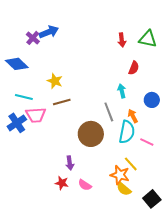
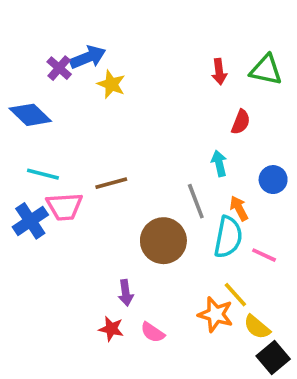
yellow star: (55, 81) -> (111, 84), moved
yellow semicircle: (124, 189) -> (257, 327), moved

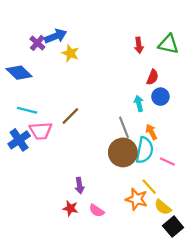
blue circle: (273, 180) -> (160, 97), moved
brown line: (111, 183) -> (70, 116), turned -30
brown circle: (163, 241) -> (123, 152), moved

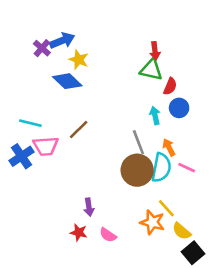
green triangle: (168, 44) -> (151, 70), moved
blue diamond: (19, 73) -> (67, 81), moved
pink line: (167, 162) -> (187, 168), moved

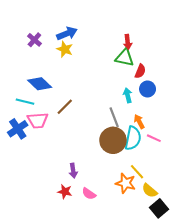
blue arrow: (62, 41) -> (67, 34), moved
blue diamond: (67, 81) -> (40, 84), moved

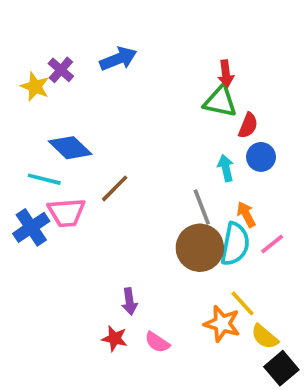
yellow star: (65, 49) -> (35, 87), moved
pink line: (154, 138) -> (272, 244), turned -64

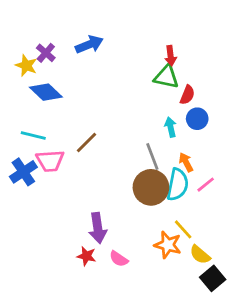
blue diamond: (70, 148) -> (46, 92), moved
purple arrow: (129, 301) -> (98, 228), size x1.5

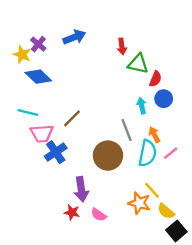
red arrow: (171, 56) -> (122, 46), moved
blue cross: (23, 172) -> (56, 152), moved
brown circle: (151, 187) -> (108, 156), moved

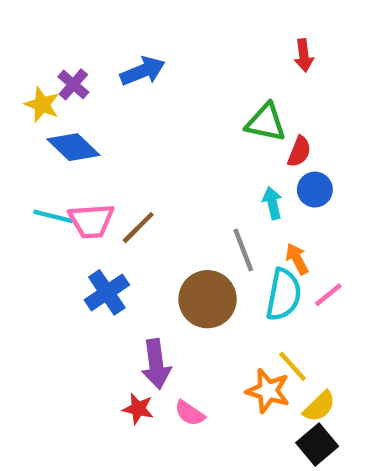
red arrow: (122, 46) -> (304, 55), moved
pink trapezoid: (42, 133) -> (91, 221), moved
yellow semicircle: (166, 211) -> (319, 407), turned -84
black square: (176, 231) -> (317, 445), moved

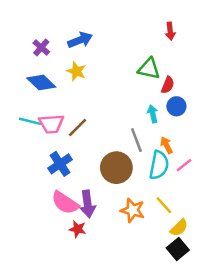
yellow star: (42, 105) -> (76, 71), moved
orange star: (268, 391) -> (133, 210), moved
pink semicircle: (190, 413) -> (65, 203), moved, size x1.6

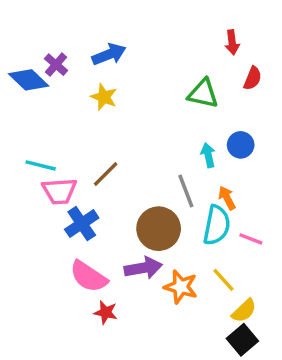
blue diamond: (41, 82) -> (29, 80), moved
red semicircle: (168, 85) -> (253, 78), moved
pink trapezoid: (51, 124) -> (59, 191), moved
pink line: (184, 165) -> (251, 239), moved, turned 60
purple arrow: (88, 204) -> (143, 268), moved, turned -92

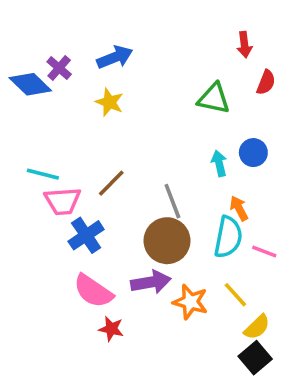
gray line: (186, 191) -> (172, 201), moved

